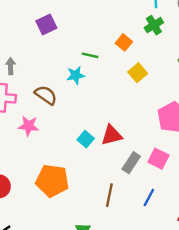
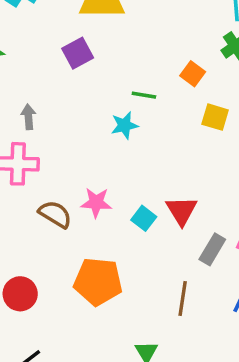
yellow square: (138, 73) -> (215, 117), turned -30
brown semicircle: (46, 95) -> (55, 214), moved
pink star: (29, 126) -> (96, 203), moved
red triangle: (112, 135) -> (182, 211), turned -45

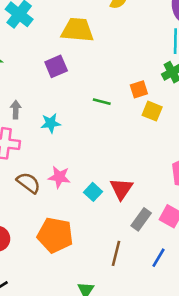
orange square: (193, 74) -> (139, 89), turned 30
yellow square: (215, 117) -> (152, 111), moved
cyan star: (124, 125) -> (51, 123), moved

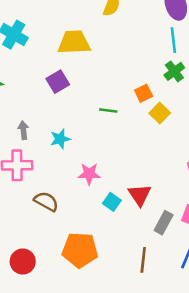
yellow square: (152, 111) -> (160, 113), turned 30
pink star: (59, 177) -> (89, 174), moved

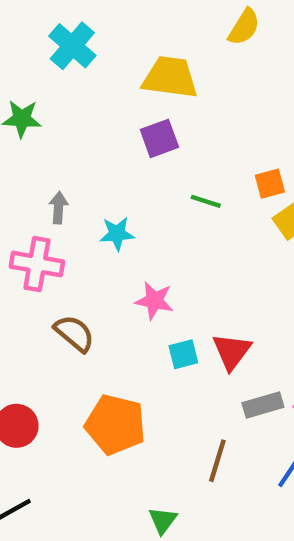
purple square: (58, 82) -> (159, 138), moved
cyan square: (112, 202) -> (183, 354), turned 30
gray rectangle: (164, 223) -> (263, 405), turned 35

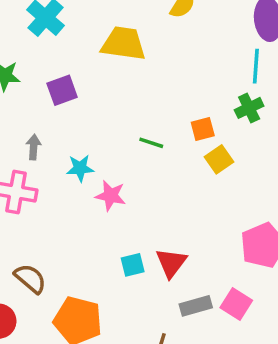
purple square: (159, 138) -> (62, 90), moved
pink star: (154, 301) -> (111, 196), moved
brown semicircle: (74, 333) -> (30, 278), moved

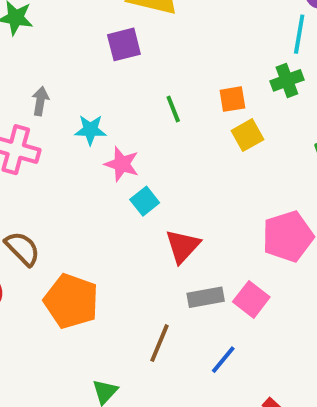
purple square: (62, 90) -> (124, 44), moved
green line: (151, 143) -> (173, 109), turned 45
cyan square: (133, 265) -> (145, 201), moved, turned -30

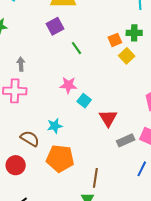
green cross: (287, 80) -> (134, 33), moved, turned 35
green line: (173, 109) -> (77, 48), moved
cyan star: (90, 130) -> (55, 126), moved
brown line: (160, 343) -> (95, 178), moved

